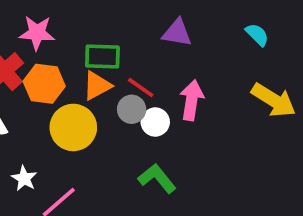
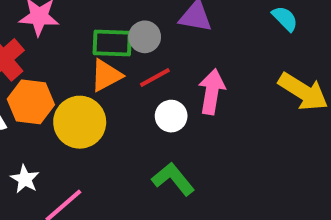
orange hexagon: (44, 84) -> (31, 102), moved
red line: (141, 87) -> (155, 77), turned -64
gray circle: (132, 109) -> (145, 37), moved

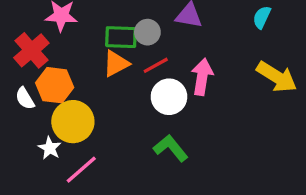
cyan semicircle: (285, 19) -> (262, 17), turned -110
white circle: (171, 116) -> (169, 97), size x1.4
yellow circle: (80, 122) -> (73, 122), moved

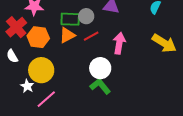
orange hexagon: (55, 85) -> (38, 37), moved
white circle: (169, 97) -> (100, 68), moved

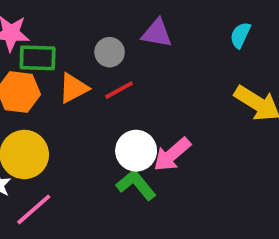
green rectangle: (70, 19) -> (38, 58), moved
pink arrow: (119, 43) -> (172, 154), moved, turned -140

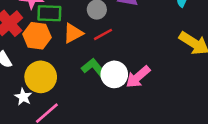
green L-shape: (136, 185) -> (94, 68), moved

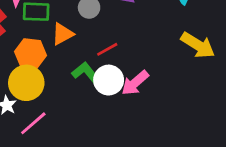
red line: (103, 34) -> (107, 49), moved
orange hexagon: (37, 36) -> (30, 54), moved

